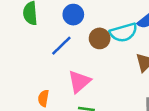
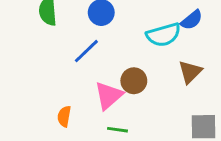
brown circle: (100, 38) -> (134, 81), moved

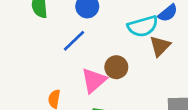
brown triangle: (190, 72) -> (160, 46), moved

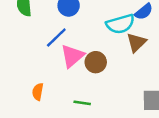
pink triangle: (94, 80) -> (72, 56), moved

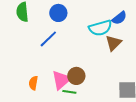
pink triangle: (72, 56) -> (61, 80), moved
brown circle: (96, 62) -> (76, 76), moved

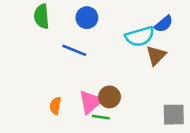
blue line: (48, 39) -> (74, 50), turned 66

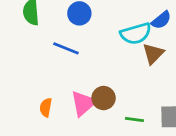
green line: (101, 117) -> (134, 119), moved

